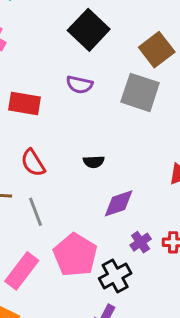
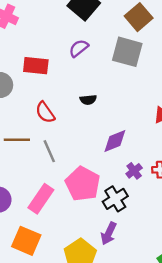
purple semicircle: (79, 85) -> (79, 48), turned 132
black semicircle: (94, 162) -> (88, 100), moved

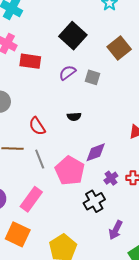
gray square: (127, 52) -> (93, 77), moved, size x0.6
red rectangle: (36, 66) -> (30, 61), moved
pink pentagon: (83, 184) -> (70, 171), moved
purple arrow: (109, 233) -> (116, 230), moved

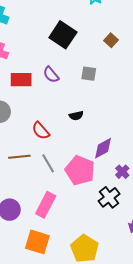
brown square: (119, 48) -> (111, 40), size x0.6
red rectangle: (30, 61) -> (21, 80), moved
purple semicircle: (67, 73) -> (51, 75), moved, turned -84

